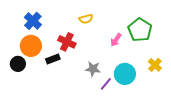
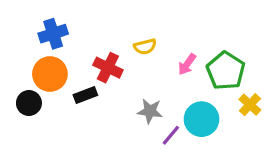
yellow semicircle: (86, 19) -> (145, 47), moved
blue cross: (33, 21) -> (53, 34), turned 30
green pentagon: (140, 30) -> (226, 71), moved

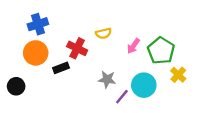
black circle: (29, 103) -> (16, 86), moved

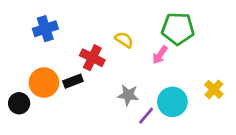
yellow semicircle: (104, 33) -> (124, 40), turned -133
green pentagon: (161, 51) -> (178, 29), moved, turned -30
orange circle: (36, 53) -> (44, 83), moved

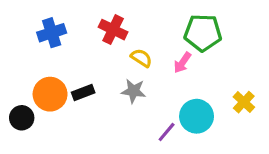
yellow semicircle: (124, 40) -> (141, 58), moved
red cross: (92, 58) -> (113, 30), moved
gray star: (128, 95) -> (134, 91), moved

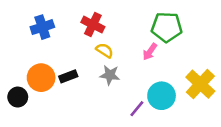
yellow semicircle: (141, 58) -> (105, 50), moved
yellow cross: (244, 102) -> (200, 84), size x1.6

